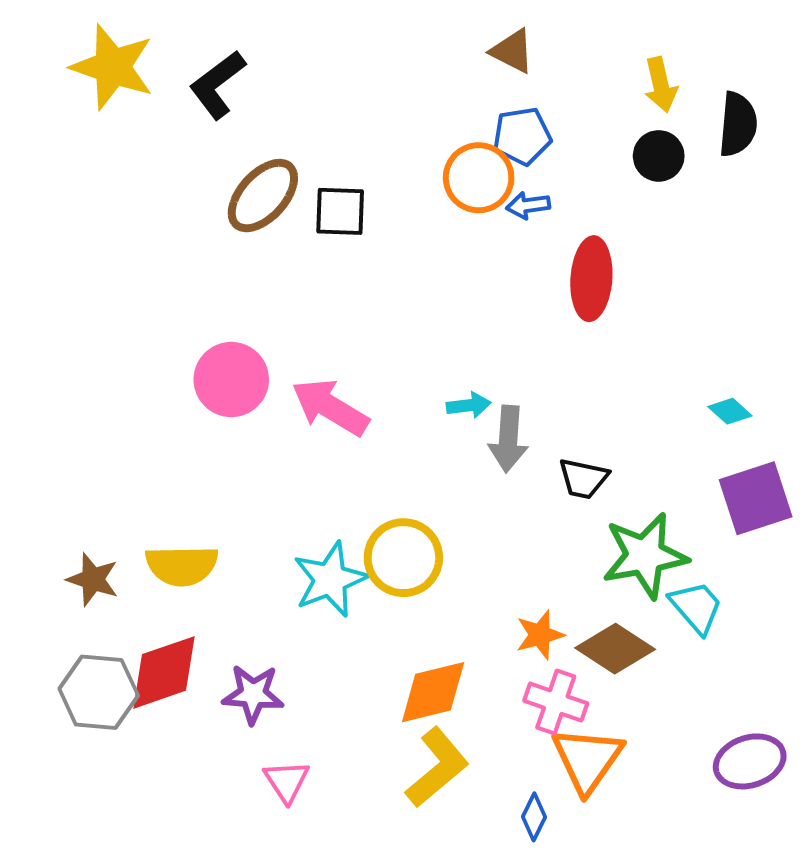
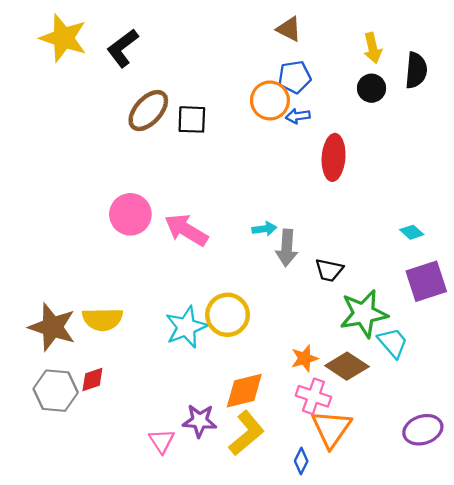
brown star: (93, 579) -> (52, 327), size x1.6
red diamond: (164, 672) -> (92, 380), size x0.6
purple star: (253, 694) -> (200, 421), moved

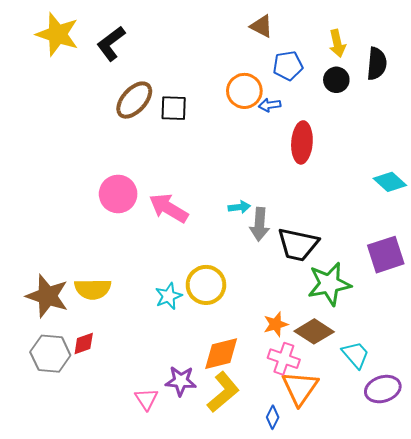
blue pentagon: (294, 77) -> (288, 66), moved
cyan diamond: (412, 232) -> (390, 182), moved, size x1.5
black trapezoid: (329, 270) -> (298, 245), size x1.6
cyan star: (186, 327) -> (169, 296), size x0.7
cyan trapezoid: (393, 343) -> (356, 355), moved

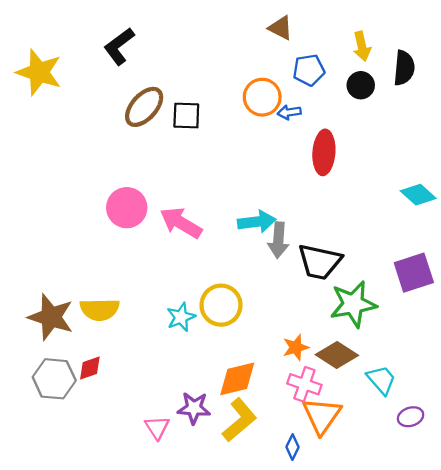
yellow star: (57, 34) -> (39, 72), moved
cyan arrow: (239, 207) -> (257, 222), size x1.6
purple ellipse: (383, 389) -> (411, 417), size x0.7

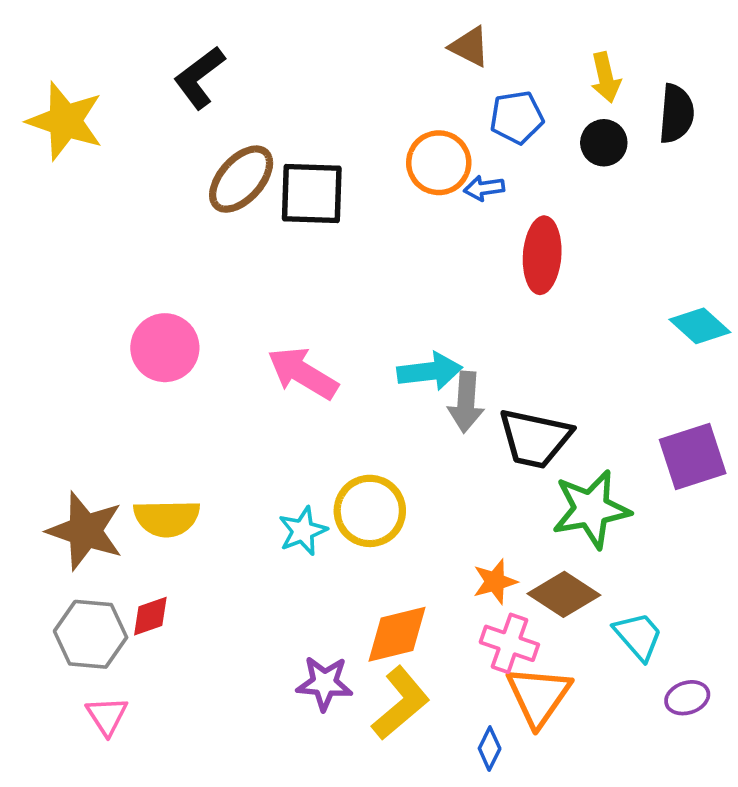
black square: (186, 116) -> (312, 194), size x1.4
pink circle: (127, 208) -> (165, 348), moved
pink triangle: (157, 428) -> (107, 716), moved

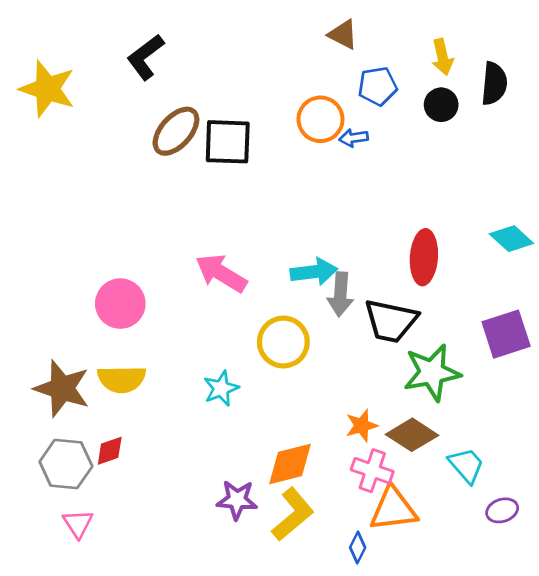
red ellipse: (542, 255) -> (424, 257), moved
pink circle: (165, 348) -> (120, 304), moved
yellow circle: (370, 511) -> (283, 342), moved
orange triangle: (538, 696) -> (393, 509), turned 48

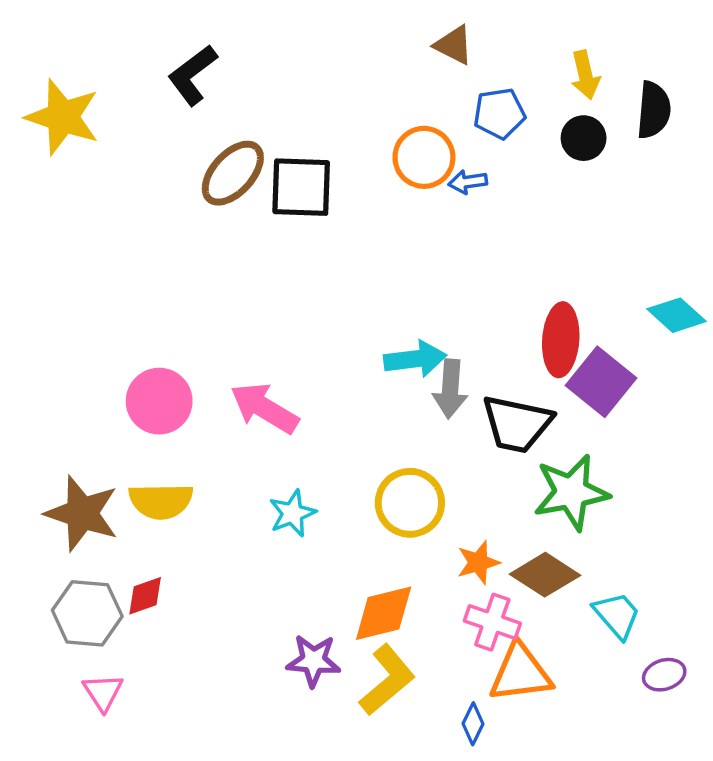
pink arrow: (221, 273) -> (264, 408), moved
purple square: (506, 334) -> (601, 382), moved, turned -33
yellow circle: (283, 342) -> (410, 503), moved

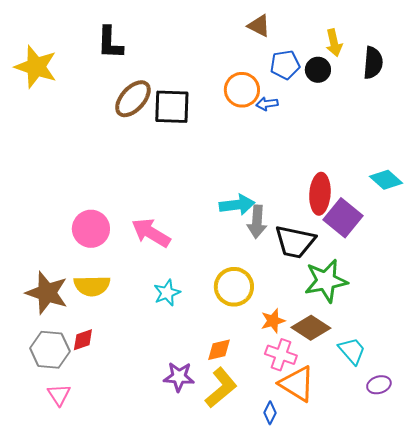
black L-shape: (192, 75) -> (110, 43), turned -51
black circle: (584, 138) -> (318, 70), moved
orange diamond: (384, 613) -> (219, 350), size x0.7
orange triangle: (520, 673) -> (297, 384), turned 39

